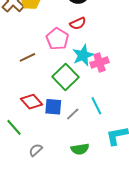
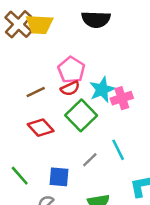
red semicircle: (78, 23) -> (70, 88), moved
red diamond: (32, 102) -> (41, 128), moved
blue square: (53, 107) -> (59, 177), moved

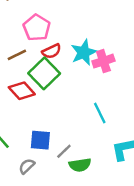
pink pentagon: (71, 70) -> (37, 28), moved
green square: (81, 115) -> (44, 73), moved
gray line: (90, 160) -> (64, 151), moved

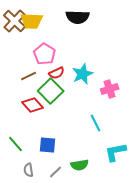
pink cross: (103, 61) -> (110, 89), moved
gray line: (64, 151) -> (56, 172), moved
gray semicircle: (27, 166) -> (29, 170), moved, turned -56

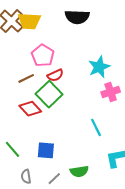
cyan star: (83, 74) -> (99, 67), moved

